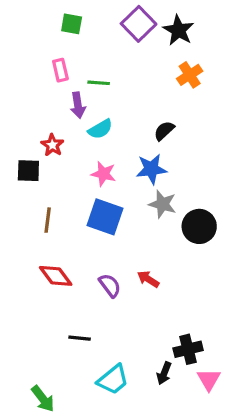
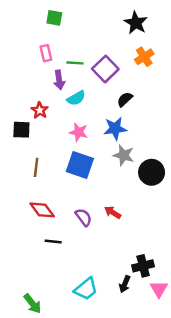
purple square: (139, 24) -> (105, 69), moved
black line: (80, 338) -> (53, 242), moved

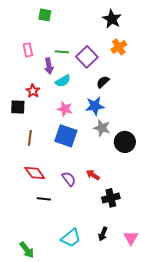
pink rectangle: (46, 53) -> (28, 50), moved
black cross: (143, 266) -> (111, 198), moved

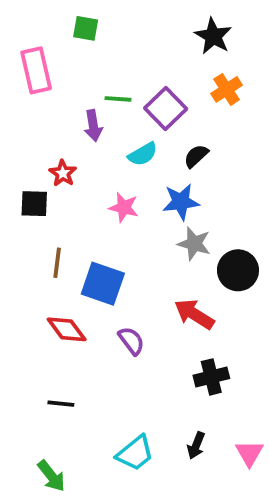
pink rectangle: (28, 50) -> (36, 70), moved, size x1.6
cyan semicircle: (63, 81) -> (143, 154), moved
blue square: (66, 136) -> (103, 284), moved
red arrow: (93, 175) -> (194, 314), moved, size x1.5
black line: (44, 199) -> (61, 404), moved

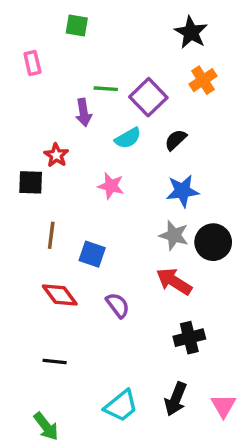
pink rectangle: (36, 70) -> (32, 63), size x0.6
blue star: (181, 202) -> (182, 191), moved
gray star: (194, 244) -> (174, 235), moved
blue square: (103, 284) -> (92, 254), size x0.7
black arrow: (196, 446) -> (176, 399), size x1.4

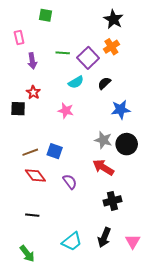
orange cross: (203, 80) -> (111, 47), moved
purple arrow: (84, 113) -> (32, 61), moved
blue star: (182, 191) -> (121, 110), moved
brown line: (51, 235) -> (30, 152), moved, turned 63

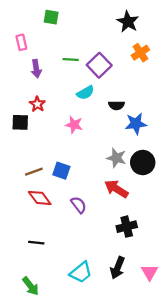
orange cross: (111, 47) -> (140, 53), moved
black semicircle: (104, 83) -> (116, 105), moved, turned -136

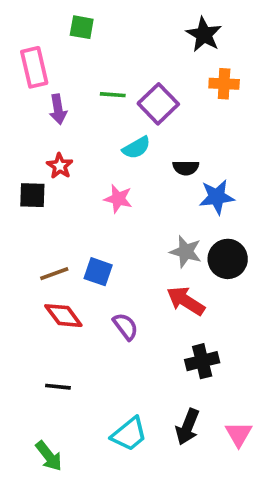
pink rectangle: (21, 42) -> (34, 67), size x1.5
orange cross: (140, 53) -> (224, 84), turned 36

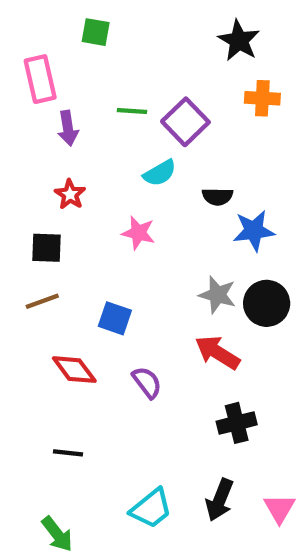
black square: (32, 195) -> (47, 248), moved
brown line: (54, 274) -> (42, 301), moved

